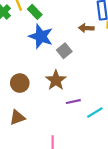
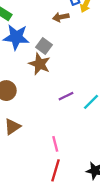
brown star: (56, 80) -> (40, 64), moved

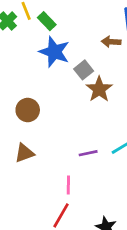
brown star: (40, 64) -> (99, 89), moved
purple line: (66, 96) -> (88, 153), moved

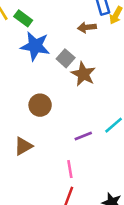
brown circle: (28, 110) -> (40, 105), moved

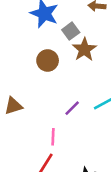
brown circle: (40, 105) -> (48, 60), moved
purple line: (83, 136) -> (72, 108), turned -35

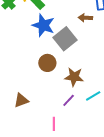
gray square: (71, 31) -> (65, 39), size x1.6
brown star: (84, 49) -> (74, 77), moved, turned -30

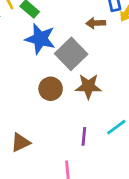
brown star: (74, 77) -> (88, 86), moved
purple line: (69, 100) -> (84, 136), turned -32

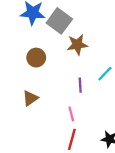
brown circle: (51, 89) -> (36, 58), moved

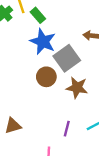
brown circle: (36, 58) -> (46, 77), moved

